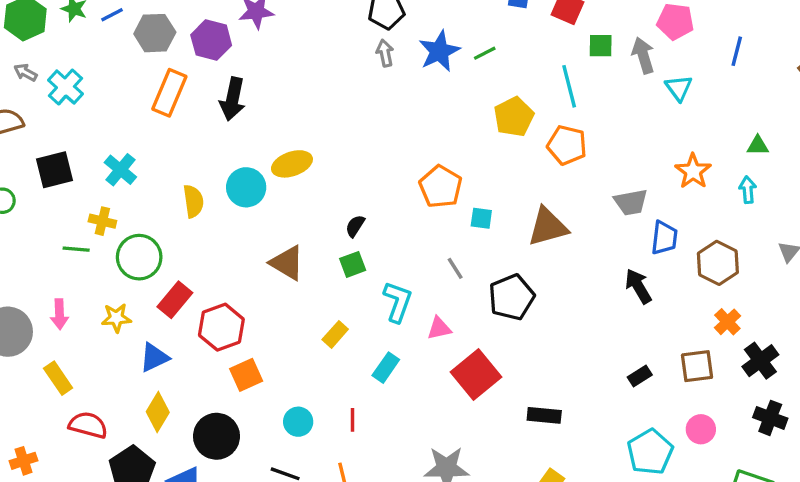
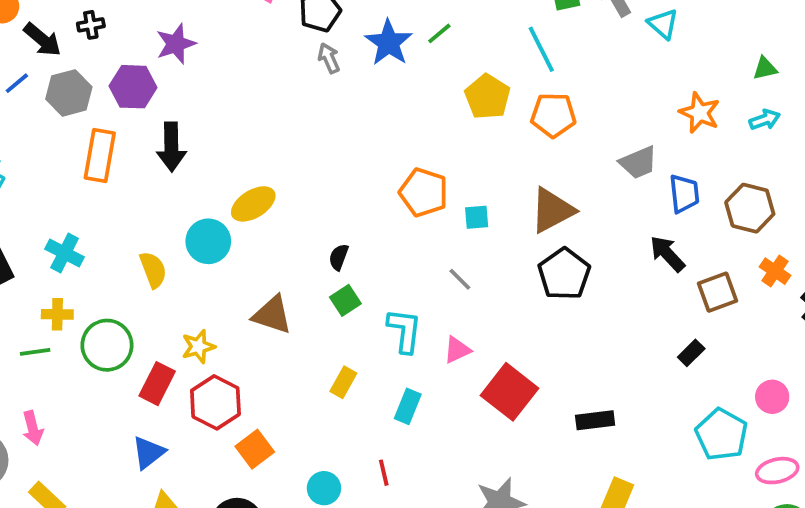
cyan arrow: (748, 190) -> (765, 120), turned 88
black pentagon: (512, 297) -> (564, 274), moved
yellow star: (116, 318) -> (198, 347), moved
brown square: (697, 366) -> (717, 292), moved

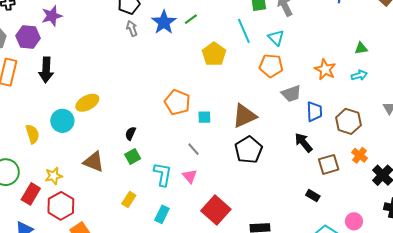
cyan triangle: (663, 24) -> (276, 38), moved
orange pentagon: (553, 115) -> (271, 66), moved
pink triangle: (457, 350) -> (190, 176), moved, turned -49
black rectangle: (691, 353) -> (313, 196), turned 72

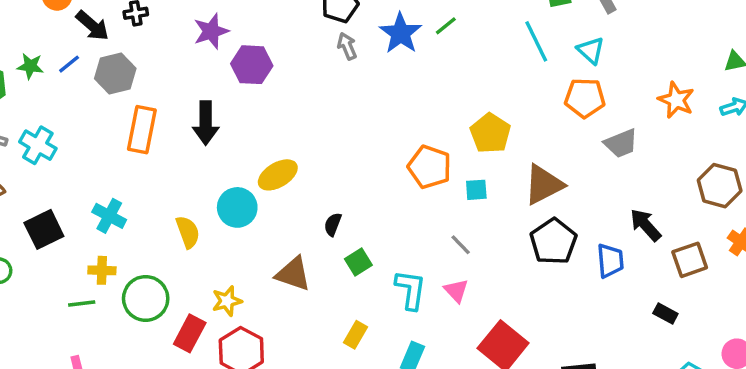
purple hexagon: (28, 37) -> (252, 65), moved
yellow pentagon: (214, 54) -> (490, 133), moved
blue trapezoid: (314, 112) -> (610, 261), moved
black semicircle: (130, 133) -> (333, 224), moved

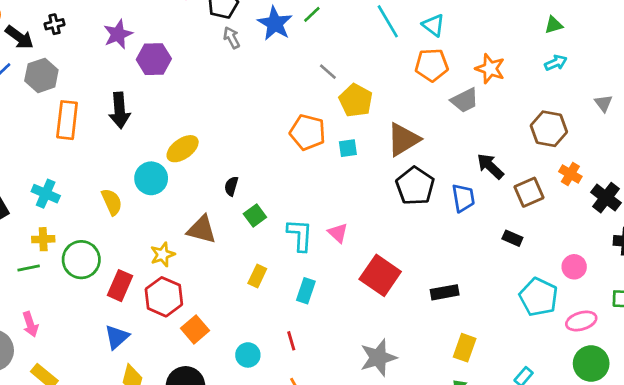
orange star: (676, 100) -> (490, 69), moved
gray line: (461, 245) -> (328, 72), moved
yellow star: (227, 301) -> (163, 255), moved

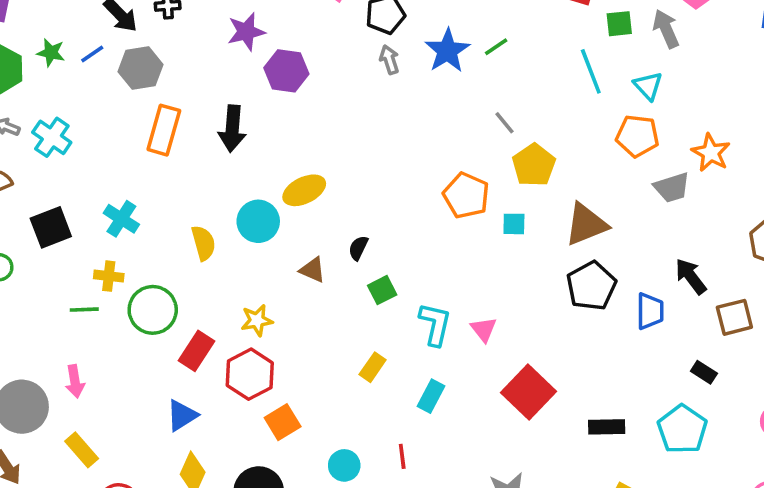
brown triangle: (202, 230) -> (313, 270), moved, size x0.7
cyan pentagon: (539, 297) -> (682, 429), moved

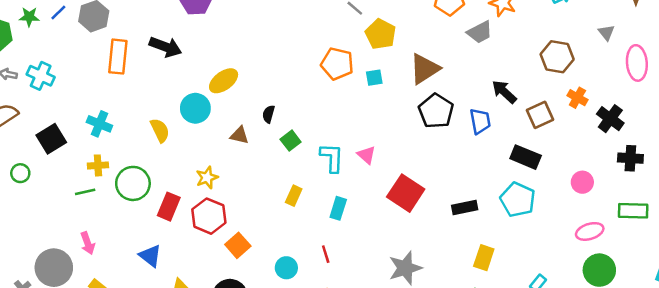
black arrow: (232, 129) -> (165, 47), turned -64
black rectangle: (704, 372) -> (526, 157), size x1.6
blue triangle: (182, 415) -> (150, 256), moved, turned -40

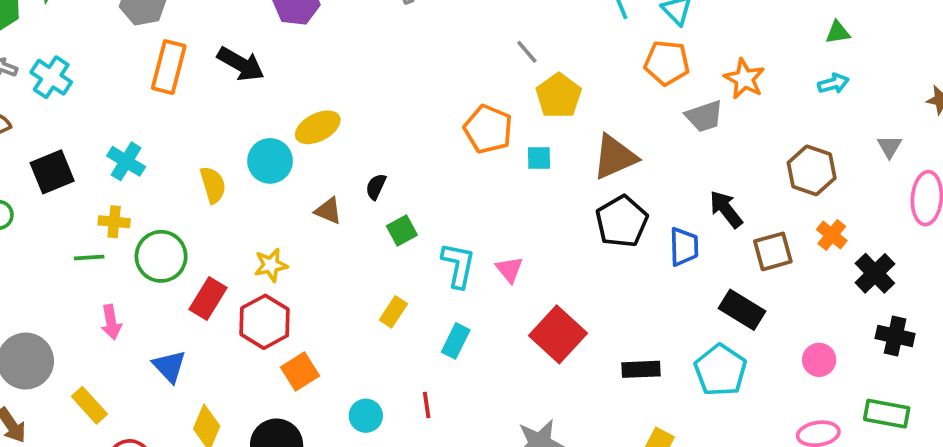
pink arrow: (88, 243) -> (111, 322), moved

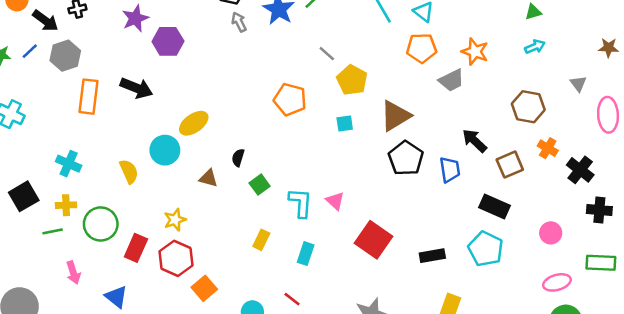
orange pentagon: (488, 129) -> (290, 99), moved
black square: (52, 172) -> (24, 196), moved
red line: (427, 405) -> (292, 299), turned -36

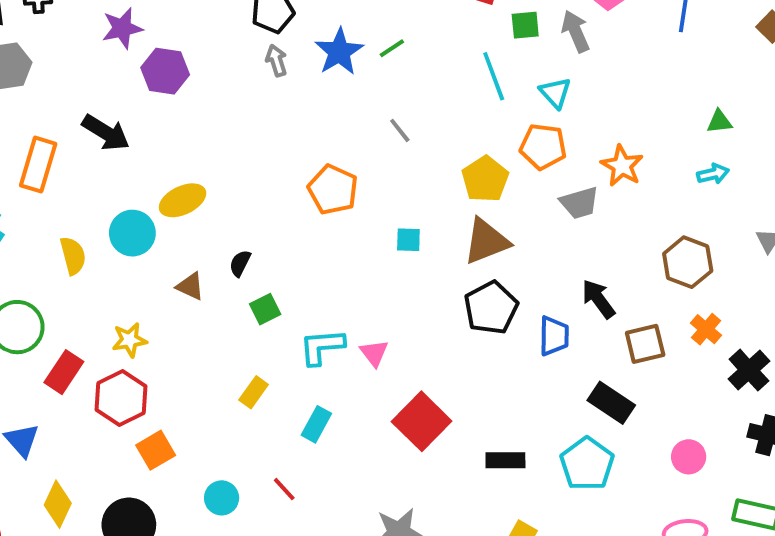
yellow pentagon: (352, 80) -> (485, 179), moved
orange rectangle: (88, 97) -> (38, 165), moved
cyan L-shape: (301, 203) -> (322, 347), turned -108

